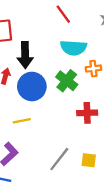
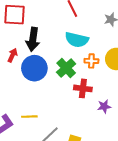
red cross: (87, 113) -> (83, 88), moved
yellow line: (22, 121) -> (29, 117), moved

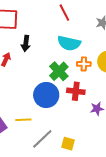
black arrow: (33, 39) -> (26, 43), size x0.7
blue circle: (34, 68) -> (46, 95), moved

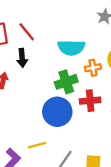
red line: (64, 13) -> (27, 32), moved
green cross: (59, 71) -> (66, 82), turned 36

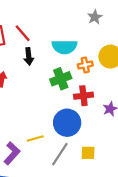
black arrow: (22, 58) -> (29, 56), moved
blue circle: (57, 112) -> (67, 123), moved

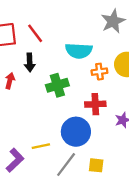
gray star: (95, 17) -> (113, 21), size x1.5
black arrow: (29, 56) -> (30, 62), moved
green cross: (61, 79) -> (57, 85), moved

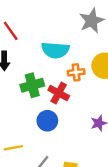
red cross: (95, 104) -> (59, 93), moved, turned 30
blue circle: (76, 132) -> (47, 121), moved, size x0.7

